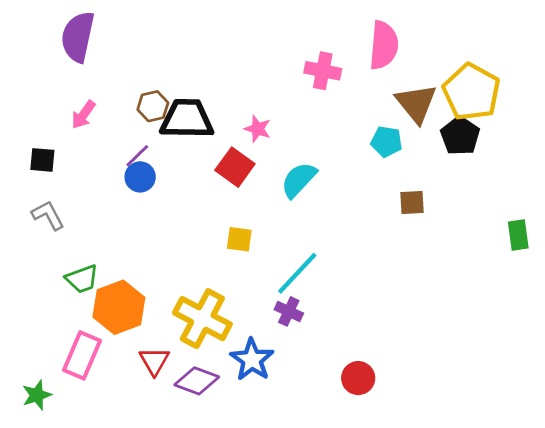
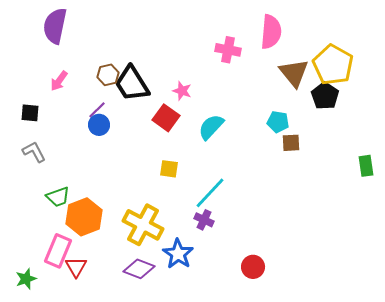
black trapezoid: (187, 119) -> (132, 84), turned -123
cyan pentagon: (386, 142) -> (278, 122), moved
red triangle: (154, 361) -> (76, 267), moved

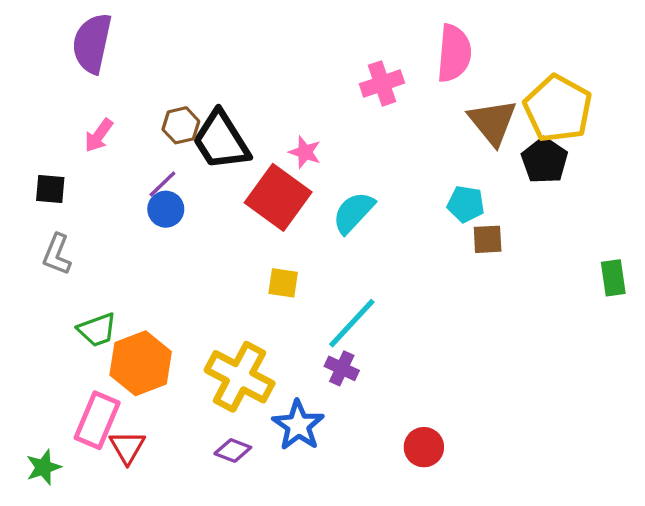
pink cross: (228, 50) -> (382, 83), turned -30
red square: (166, 118) -> (278, 197), size x1.4
gray L-shape: (34, 152) -> (57, 254), turned -130
purple diamond: (139, 269) -> (233, 450), size x0.7

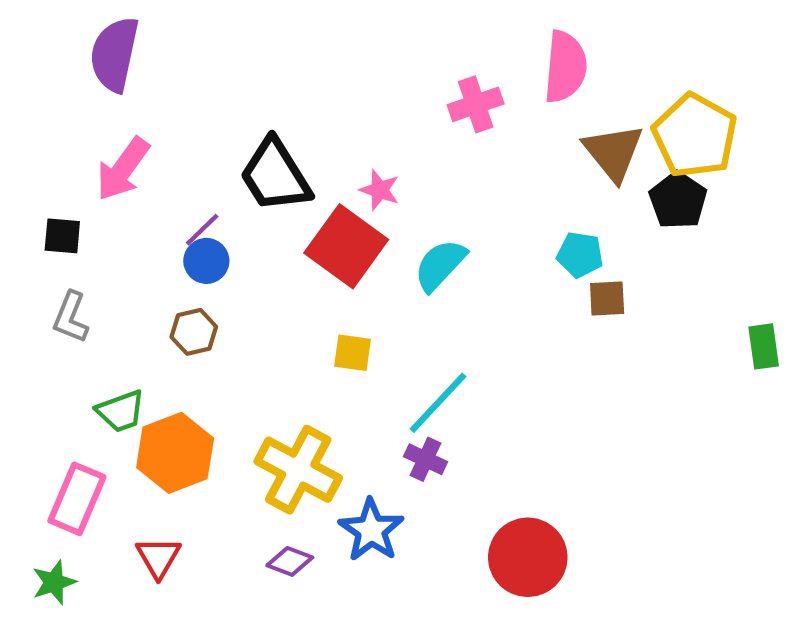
brown hexagon: (181, 125) -> (194, 332), moved
pink arrow: (99, 135) -> (123, 169), size x1.5
pink rectangle: (97, 420) -> (77, 499), moved
red circle: (424, 447) -> (528, 557), size x1.6

